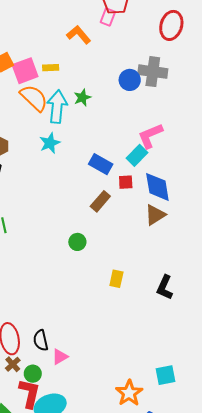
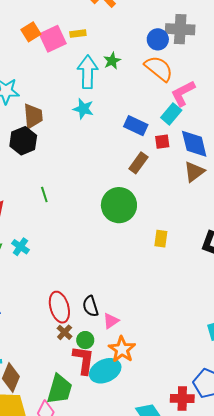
orange semicircle: (34, 98) -> (159, 68), moved
cyan star: (50, 143) -> (83, 109), turned -30
green circle: (77, 242) -> (119, 205), size x2.0
orange star: (129, 393) -> (122, 349), moved

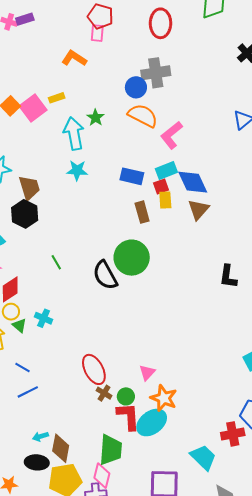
cyan rectangle: (171, 114) -> (166, 170), moved, turned 40
brown rectangle: (138, 163) -> (142, 212), turned -40
yellow rectangle: (161, 239) -> (165, 200), moved
black semicircle: (90, 306) -> (105, 275), moved, size x1.4

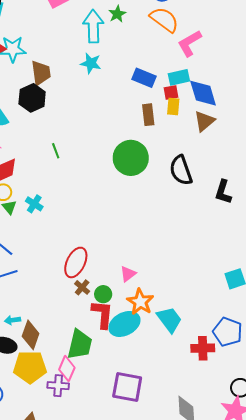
black semicircle: (105, 275) -> (181, 170), moved
red ellipse: (94, 369) -> (76, 262), turned 44
cyan trapezoid: (203, 457) -> (169, 319), moved

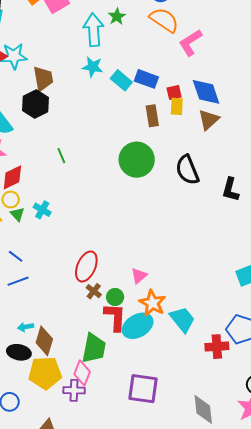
cyan rectangle: (179, 77) -> (121, 80), moved, turned 55

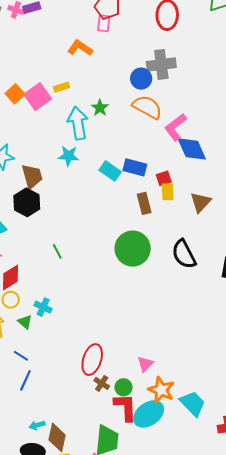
cyan star: (93, 67) -> (68, 156), moved
blue diamond: (206, 92) -> (192, 149), moved
green triangle: (17, 214) -> (25, 322), moved
blue line: (18, 281) -> (25, 380), turned -40

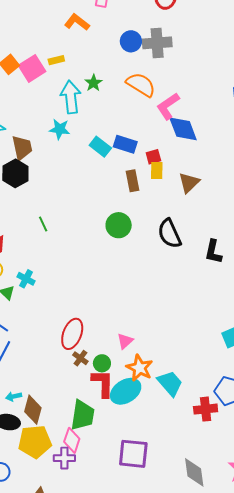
blue circle: (141, 79) -> (131, 41), moved
green circle: (133, 249) -> (119, 225), size x0.7

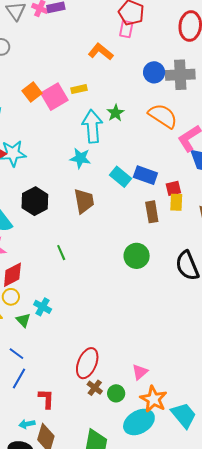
brown trapezoid: (22, 148) -> (84, 201), moved
red L-shape: (103, 383) -> (46, 399), moved, size x0.7

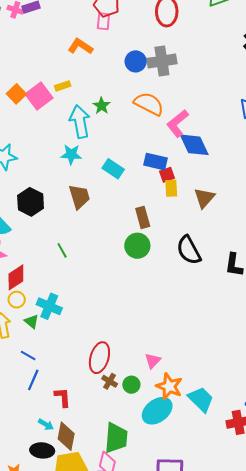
blue rectangle: (145, 175) -> (156, 162), moved
brown rectangle: (152, 212) -> (143, 217), moved
cyan cross: (43, 307) -> (49, 306), size x1.4
cyan arrow: (27, 424) -> (46, 424), turned -133

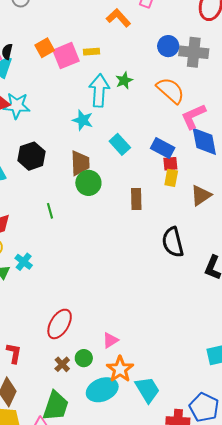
green circle: (137, 246) -> (88, 183), moved
cyan cross: (49, 306) -> (24, 262), size x0.7
brown cross: (110, 381) -> (62, 364), moved

